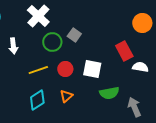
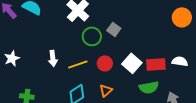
white arrow: (13, 46) -> (53, 58), moved
red rectangle: (124, 51) -> (156, 64), moved, turned -66
white square: (92, 69) -> (132, 63), turned 30

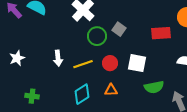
white square: (132, 63) -> (137, 63), turned -30
red rectangle: (156, 64) -> (161, 33), moved
orange triangle: (106, 90) -> (111, 90), turned 40

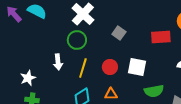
green circle: (97, 36) -> (77, 40), moved
white star: (17, 58) -> (28, 78), moved
yellow line: (83, 64) -> (83, 68), turned -54

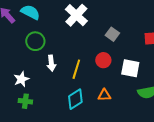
green circle: (77, 40) -> (35, 41), moved
red circle: (110, 67) -> (103, 60), moved

